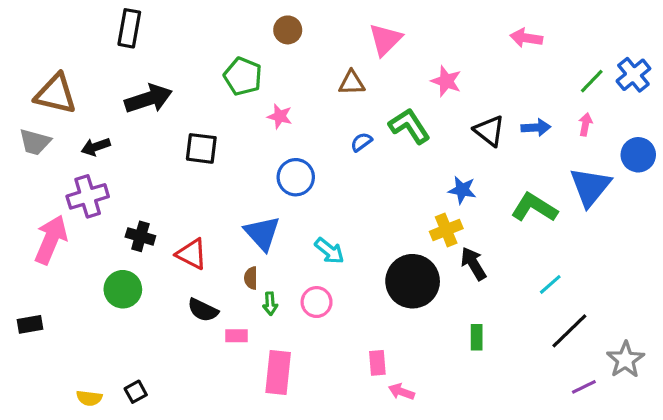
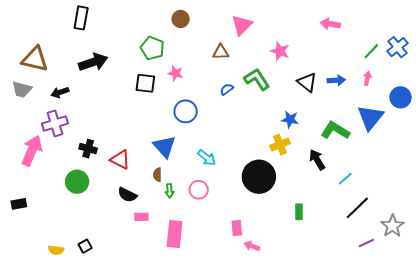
black square: (201, 148) -> (145, 83), moved
black arrow: (473, 264) -> (317, 160), moved
pink rectangle: (237, 336) -> (141, 217), moved

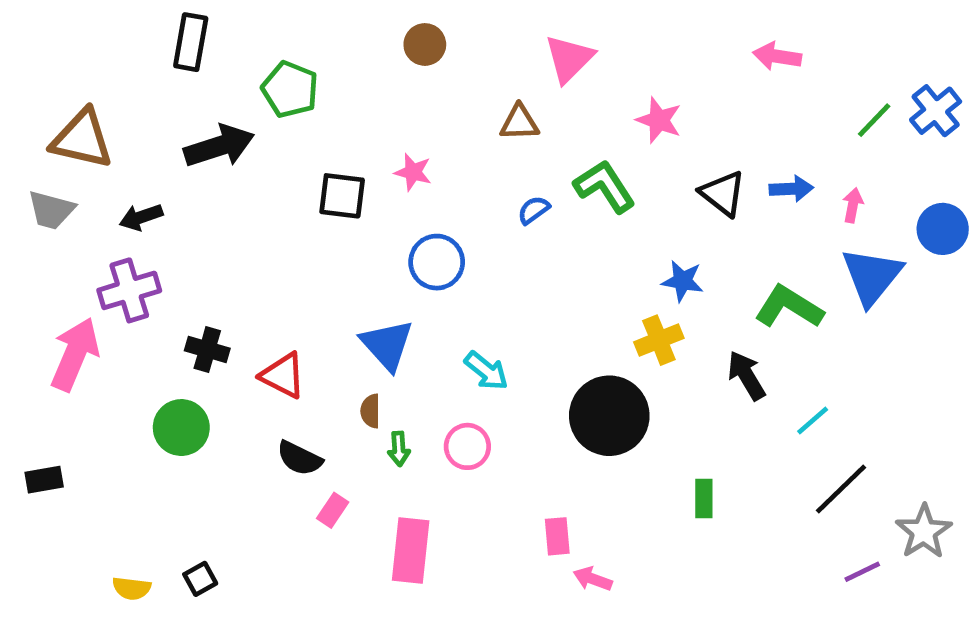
green pentagon: (152, 48) -> (290, 89), moved
pink arrow: (367, 78) -> (853, 205), moved
pink rectangle: (141, 217) -> (333, 510), turned -56

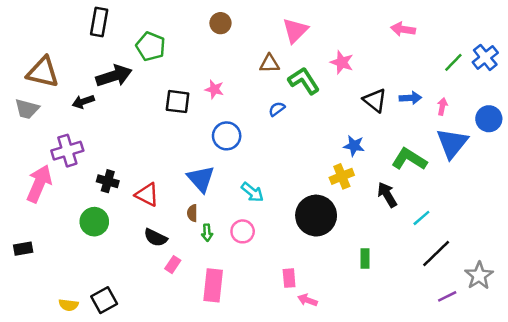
green L-shape: (605, 186) -> (304, 81), moved
black arrow: (141, 217) -> (83, 102), moved
black square: (200, 579) -> (104, 300), size x1.5

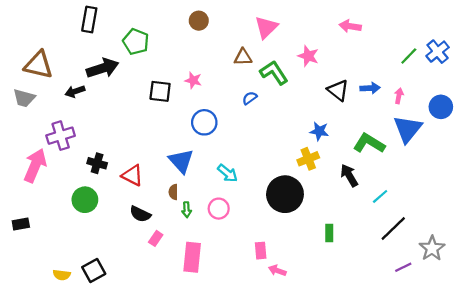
pink arrow: (403, 29) -> (350, 26), moved

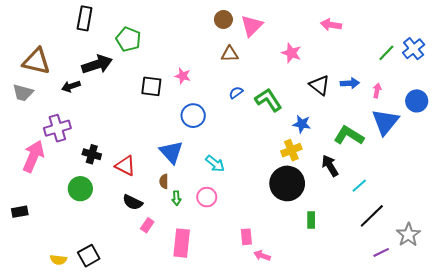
brown circle: (199, 21) -> (223, 19), moved
green L-shape: (274, 73) -> (268, 100), moved
black circle: (285, 194) -> (287, 183), moved

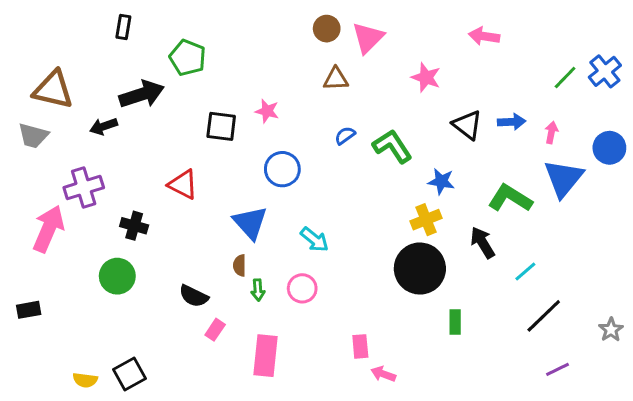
black rectangle: (85, 18) -> (123, 27), size x0.7
red triangle: (125, 166) -> (183, 184), moved
gray star: (408, 235) -> (611, 330), moved, size x0.7

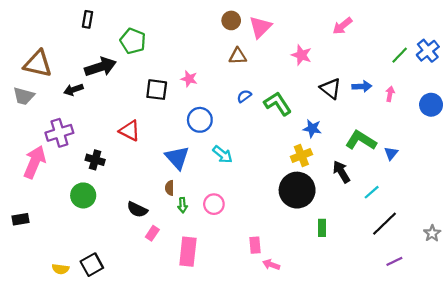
pink arrow: (484, 36) -> (342, 26), turned -48
blue triangle: (564, 178) -> (391, 153), moved, size x0.5
cyan arrow: (314, 239) -> (223, 154), moved

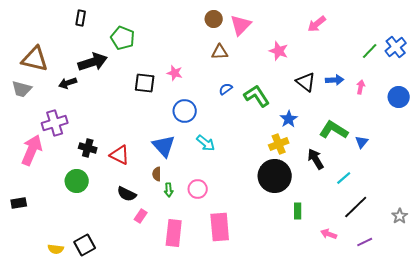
blue star: (312, 128) -> (289, 119), turned 30
red triangle: (130, 131) -> (120, 155), moved
pink rectangle: (255, 245) -> (220, 227), moved, size x1.8
pink arrow: (271, 265) -> (329, 234), moved

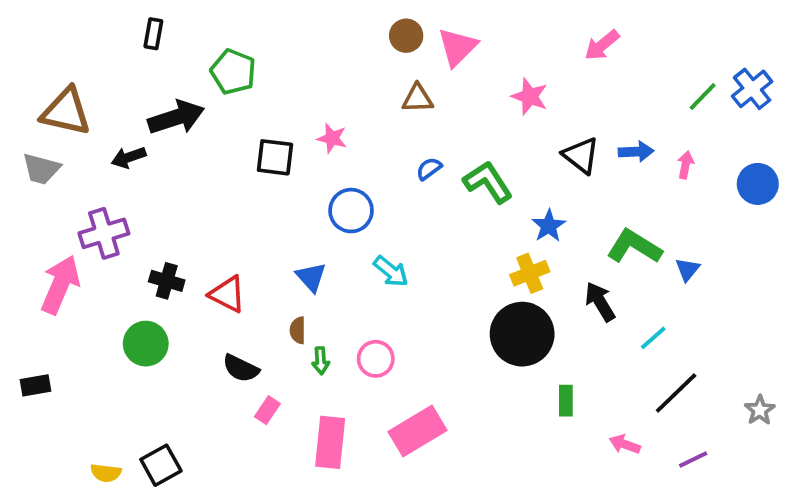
blue triangle: (164, 146) -> (311, 277), size x0.7
pink rectangle: (220, 227) -> (418, 431), turned 64

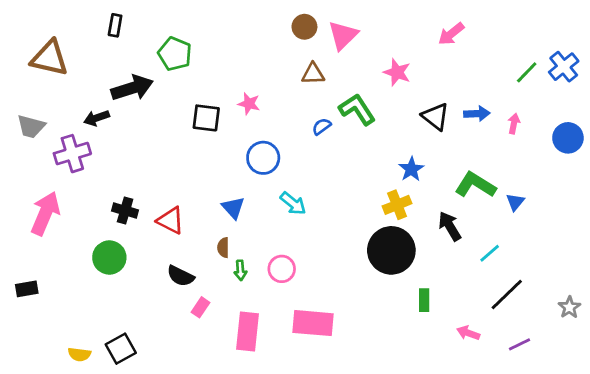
brown triangle: (66, 112) -> (50, 58), moved
green L-shape: (488, 182) -> (357, 109), moved
purple cross: (104, 233) -> (72, 154), moved
pink rectangle: (418, 431) -> (313, 323), turned 36

